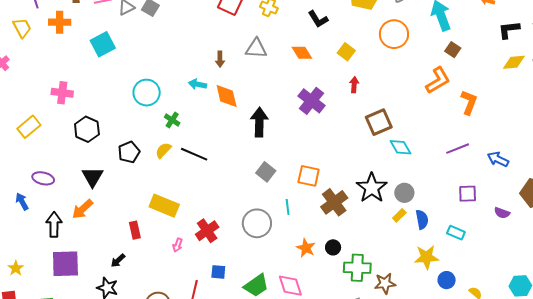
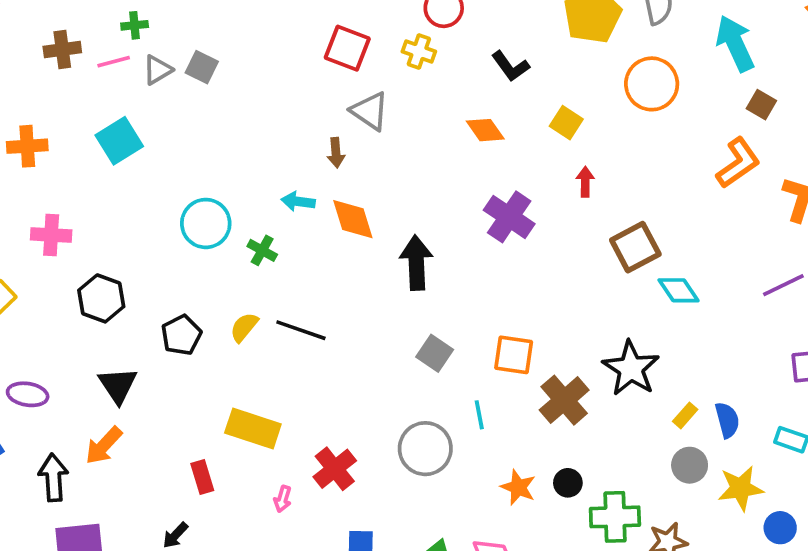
orange cross: (60, 22) -> (27, 146), moved
gray triangle: (256, 48) -> (370, 111), moved, turned 35
green cross: (172, 120) -> (262, 250), moved
gray circle: (404, 193) -> (690, 465), moved

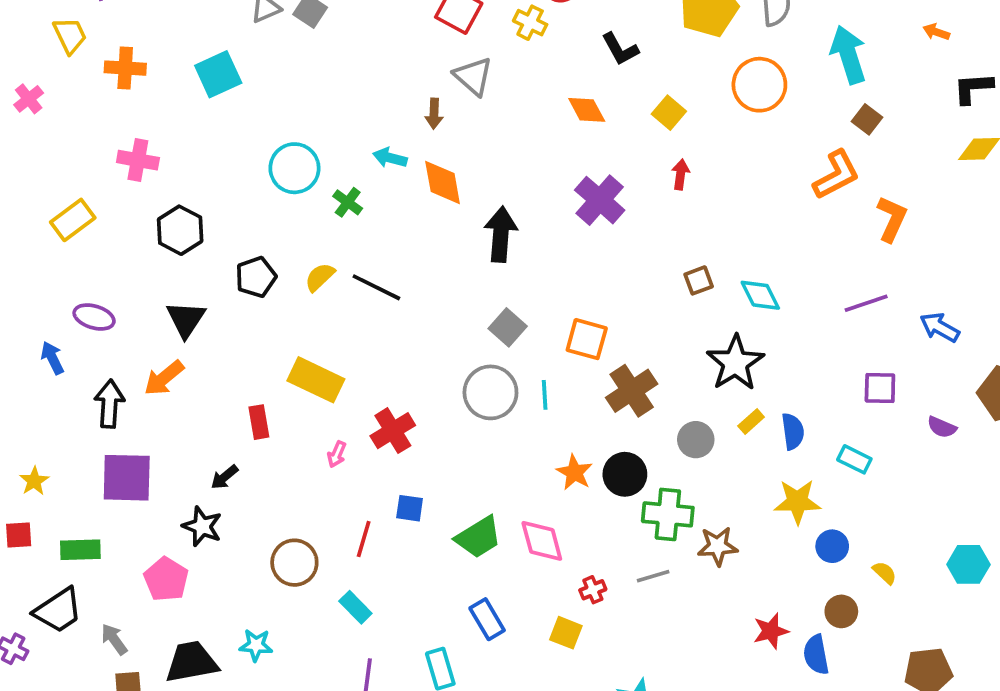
brown square: (635, 247) -> (699, 280), moved, size x0.6
black star: (631, 368) -> (735, 363), moved
gray circle: (425, 449) -> (490, 392), moved
gray circle: (690, 465) -> (696, 440), moved
black circle: (568, 483) -> (625, 474), size x1.5

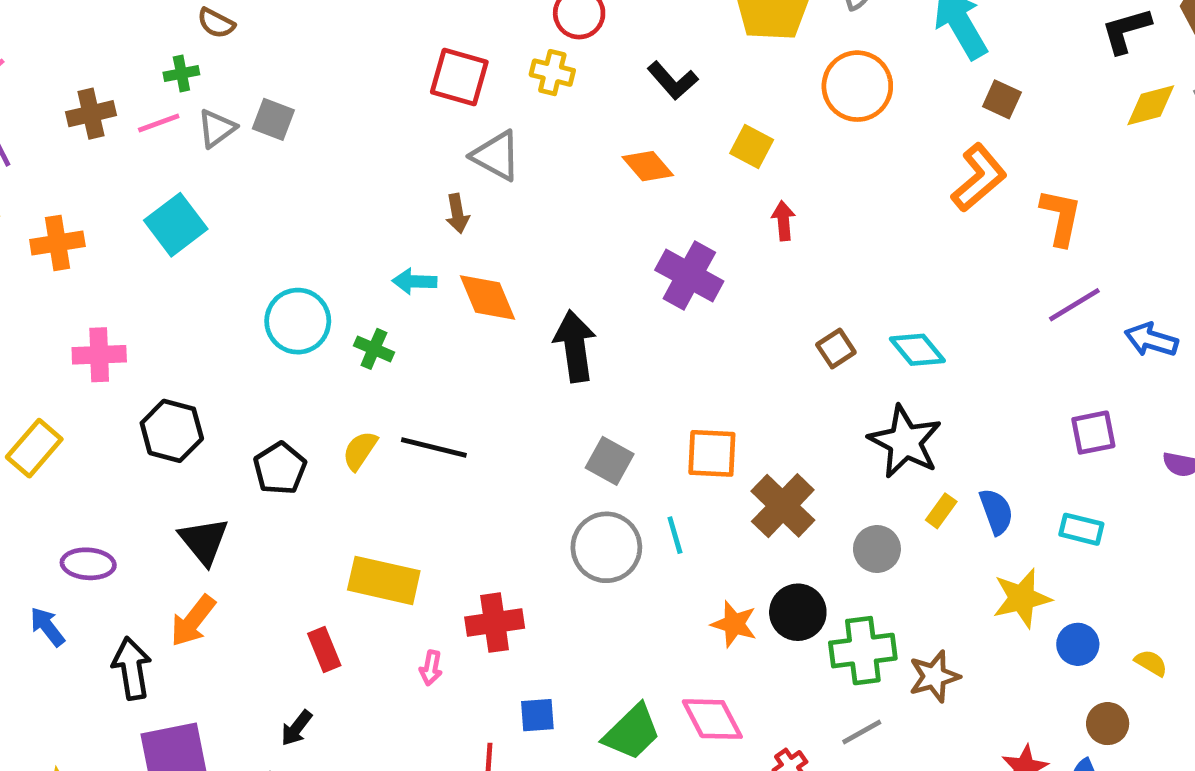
purple line: (866, 303) -> (1074, 305), moved
red cross: (393, 431) -> (495, 623), turned 36

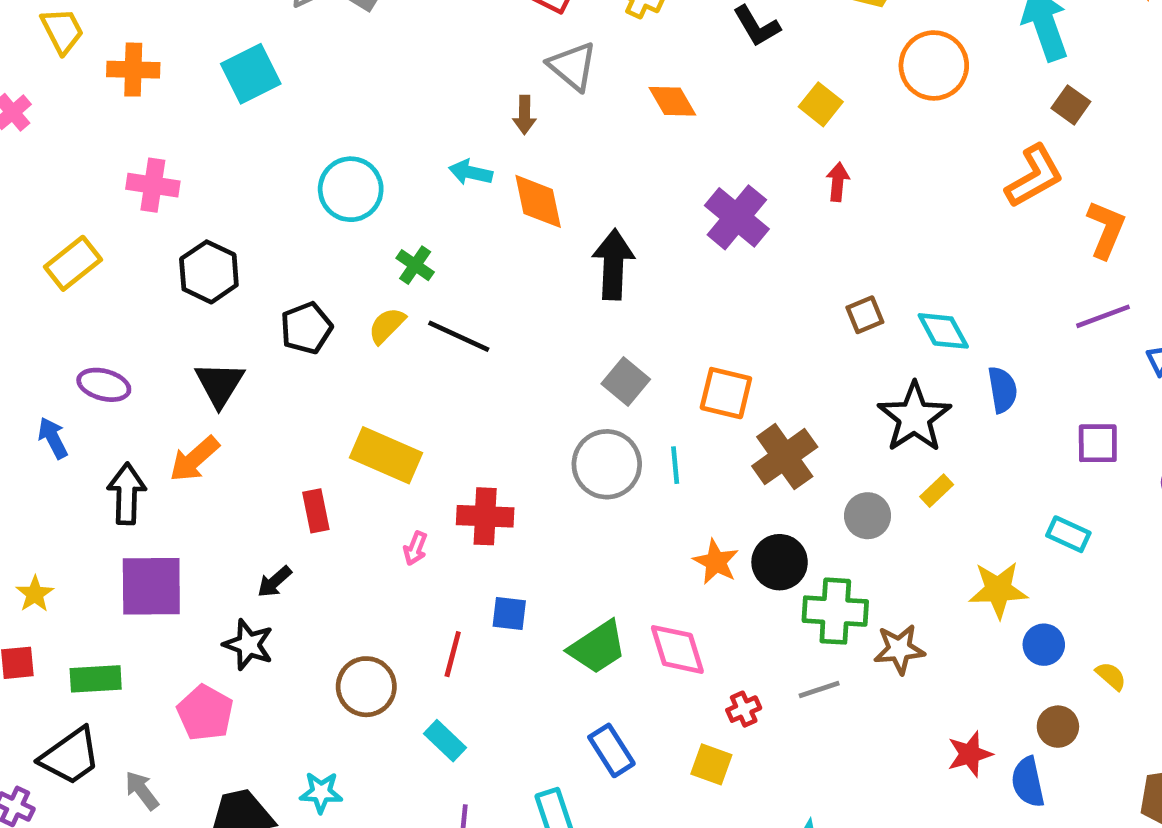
orange diamond: (648, 166) -> (672, 101), moved
green cross: (374, 349) -> (415, 265), moved
blue semicircle: (996, 512) -> (1002, 390), moved

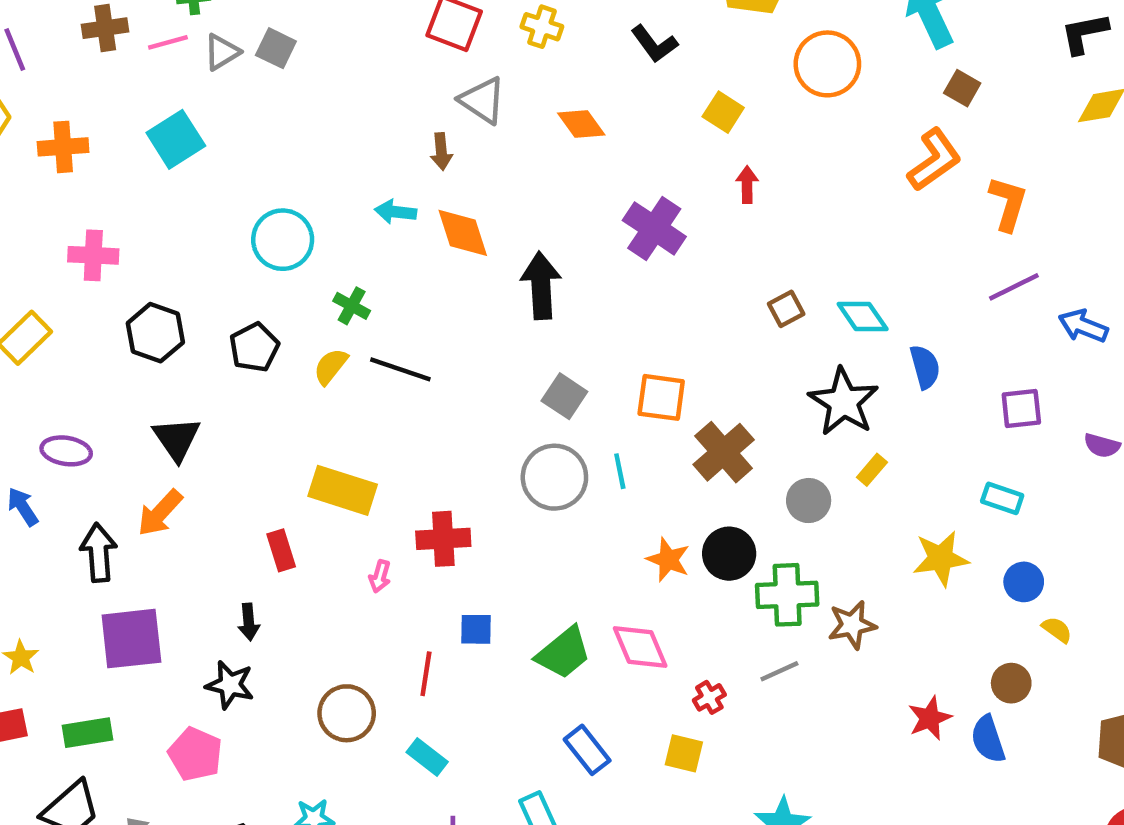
black pentagon: (306, 328) -> (254, 347), moved
black arrow: (275, 582) -> (249, 622), turned -48
blue circle: (1044, 645) -> (1024, 582), moved

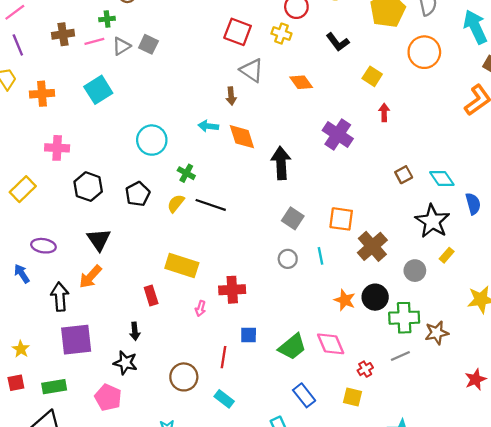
gray circle: (554, 477) -> (288, 259), size x0.6

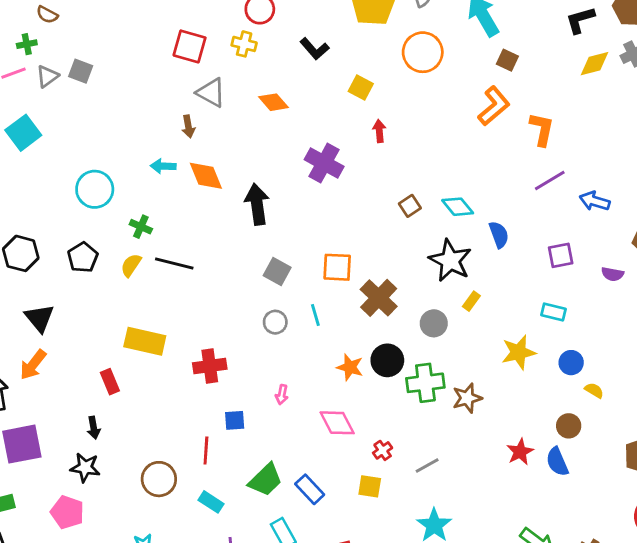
pink arrow: (200, 308) -> (282, 395), moved
green trapezoid: (292, 347) -> (266, 480), moved
gray line: (400, 356) -> (427, 465), moved

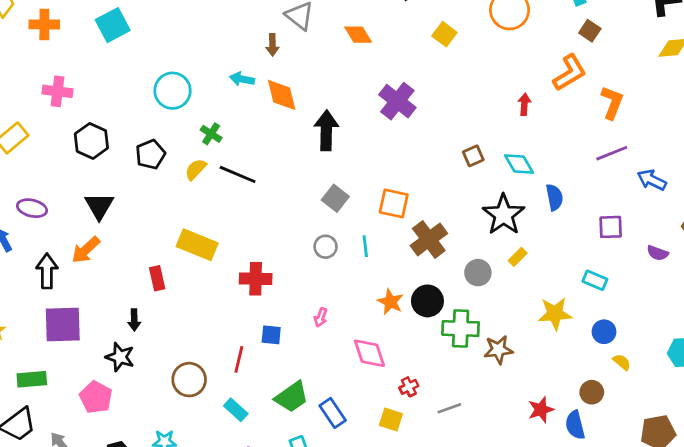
red arrow: (379, 131) -> (524, 104), moved

